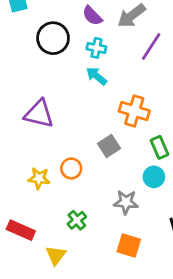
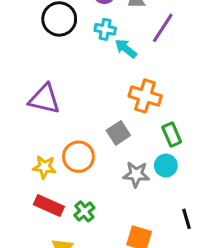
cyan arrow: (96, 76) -> (126, 49), moved
orange circle: (71, 168) -> (78, 157), size x1.4
gray star: (126, 202) -> (136, 174), moved
red rectangle: (21, 230) -> (49, 206), moved

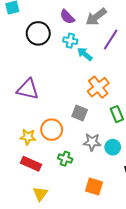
orange cross: (145, 96) -> (98, 87), turned 35
gray square: (118, 133) -> (80, 113), turned -35
cyan circle: (166, 166) -> (113, 147), moved
green cross: (84, 211) -> (65, 159), moved, turned -32

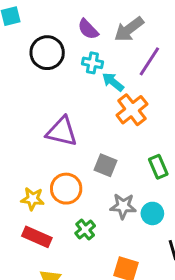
orange cross: (98, 87) -> (132, 110), moved
purple triangle: (28, 89) -> (62, 132), moved
green cross: (65, 159) -> (85, 230), turned 32

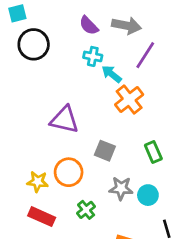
gray arrow: (129, 29) -> (126, 26), turned -132
black circle: (47, 53) -> (34, 44), moved

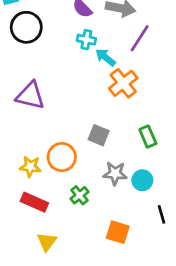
purple triangle: (65, 120) -> (30, 96), moved

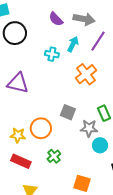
cyan cross: (86, 40) -> (52, 54), moved
cyan arrow: (105, 57) -> (73, 44), moved, turned 77
gray star: (115, 173) -> (89, 128), moved

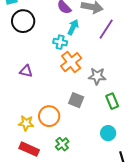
cyan arrow: (73, 44) -> (73, 27), moved
orange cross: (86, 74) -> (71, 62), moved
purple triangle: (18, 83) -> (26, 71), size x0.6
gray star: (89, 128) -> (97, 76), moved

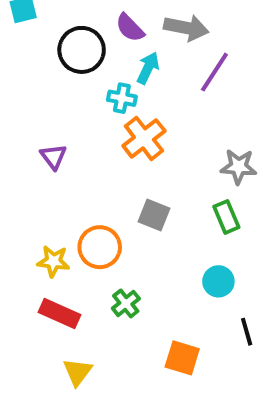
black circle: (23, 21) -> (82, 50), moved
purple triangle: (26, 71) -> (53, 157), turned 40
gray star: (97, 76) -> (239, 167), moved

